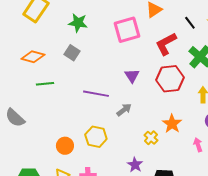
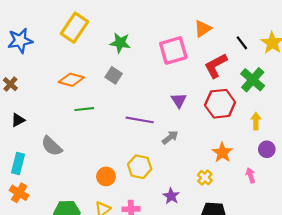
yellow cross: (151, 138) -> (205, 178), moved
purple star: (135, 165) -> (171, 196), moved

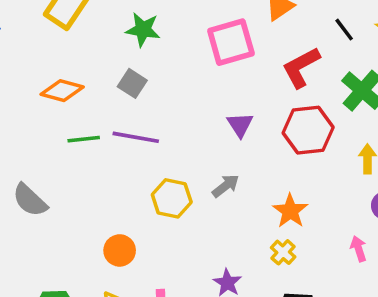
purple line: (140, 120) -> (136, 137), moved
orange star: (222, 153) -> (290, 211), moved
yellow hexagon: (140, 167) -> (172, 198), moved

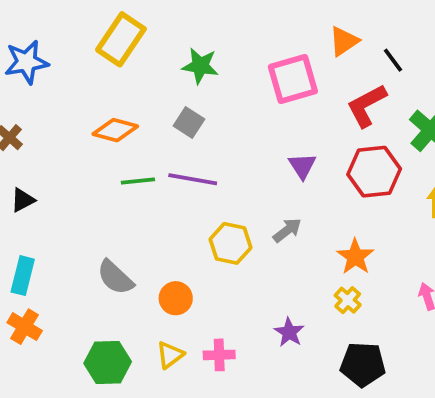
black line: (344, 30) -> (393, 60), moved
gray semicircle: (30, 200) -> (115, 277), moved

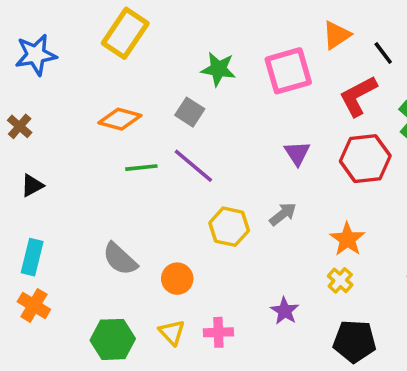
green star: (200, 66) -> (218, 69), moved
purple line: (193, 179) -> (193, 166), turned 30
yellow triangle: (170, 355) -> (172, 332), turned -36

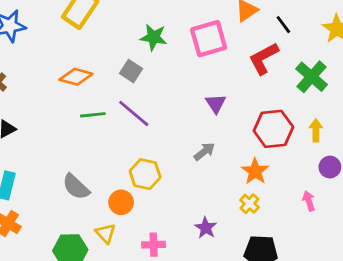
red hexagon: (365, 159) -> (273, 129), moved
yellow hexagon: (229, 227) -> (145, 174), moved
yellow triangle: (172, 332) -> (106, 233), moved

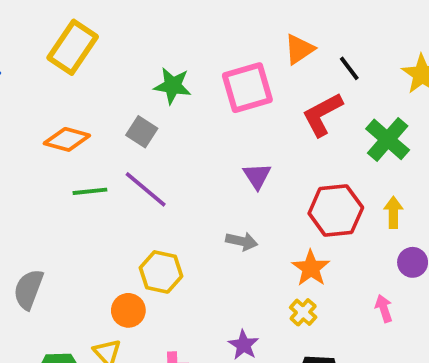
gray arrow: (204, 152) -> (242, 241), turned 50
gray semicircle: (76, 187) -> (28, 289), moved, turned 68

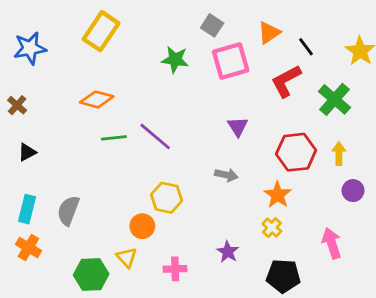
gray square: (142, 132) -> (212, 25), moved
pink arrow: (384, 308) -> (332, 243), moved, size x1.5

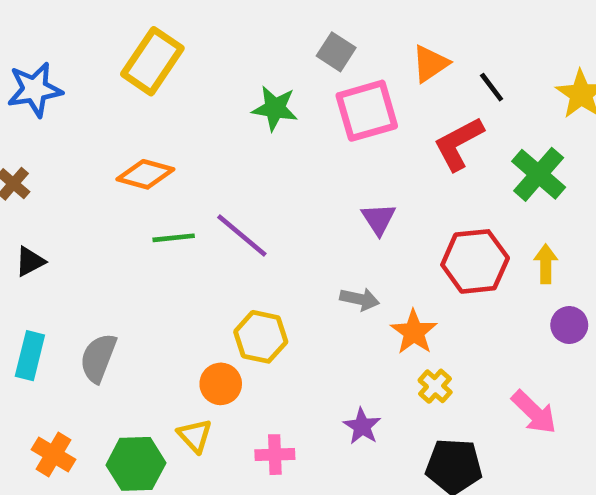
orange star: (278, 195) -> (414, 332), moved
pink arrow: (332, 243) -> (534, 412), turned 152
orange cross: (28, 247) -> (53, 455), moved

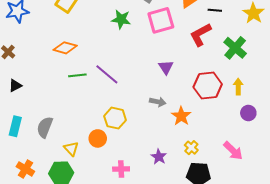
black line: (492, 87) -> (215, 10), turned -48
yellow cross: (435, 386) -> (191, 148), moved
yellow triangle: (195, 436) -> (71, 149), moved

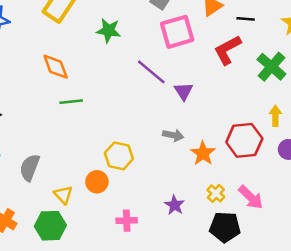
green star: (121, 19) -> (109, 30), moved
orange diamond: (65, 48) -> (56, 67), turned 55
purple line: (107, 74) -> (151, 72), moved
red hexagon: (208, 86) -> (244, 140), moved
pink arrow: (233, 151) -> (251, 197), moved

